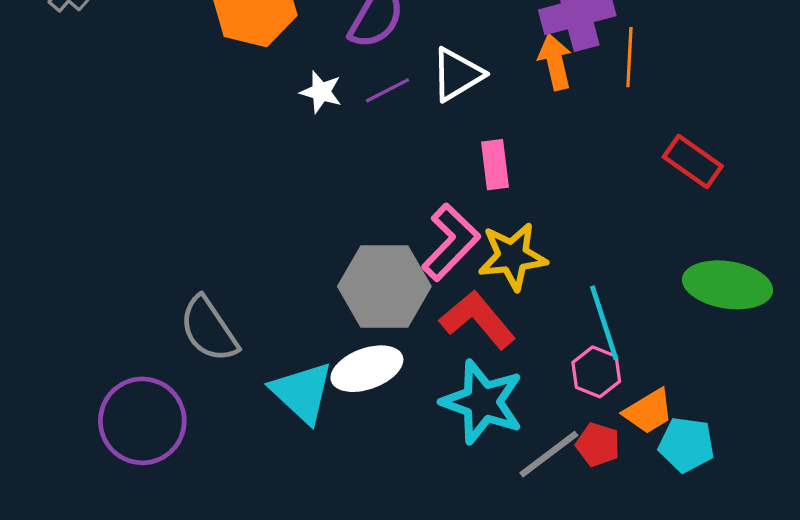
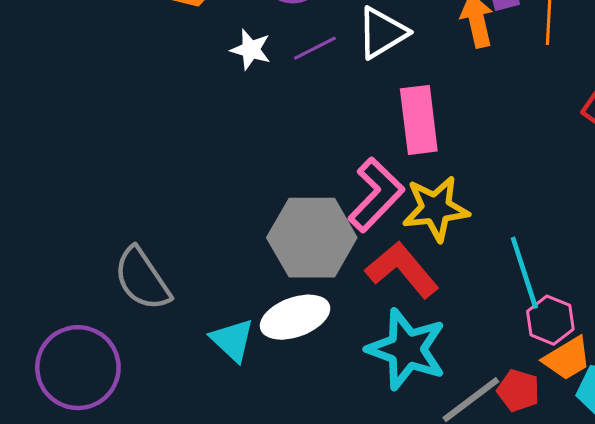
pink rectangle: (495, 165) -> (419, 120), size x1.4
pink hexagon: (596, 372) -> (550, 320), moved
cyan triangle: (302, 392) -> (232, 340), size x0.7

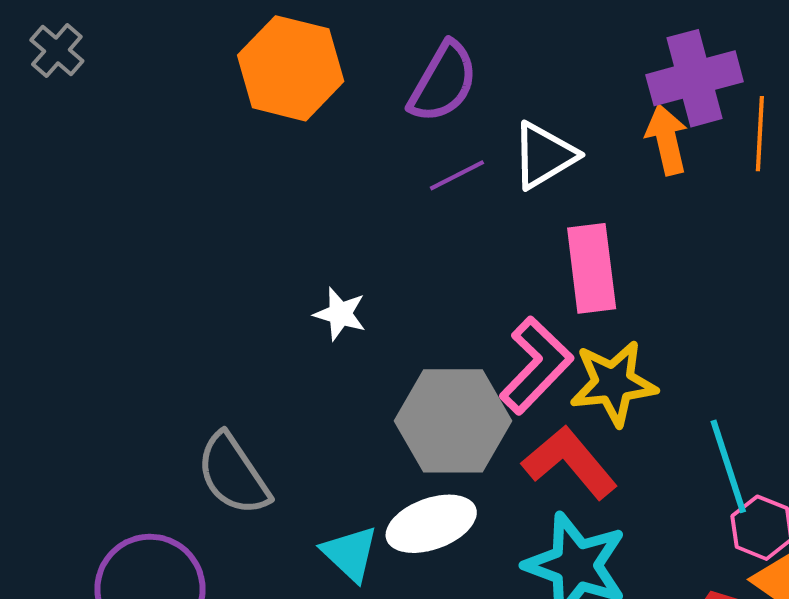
white star: (251, 50) -> (340, 314), moved

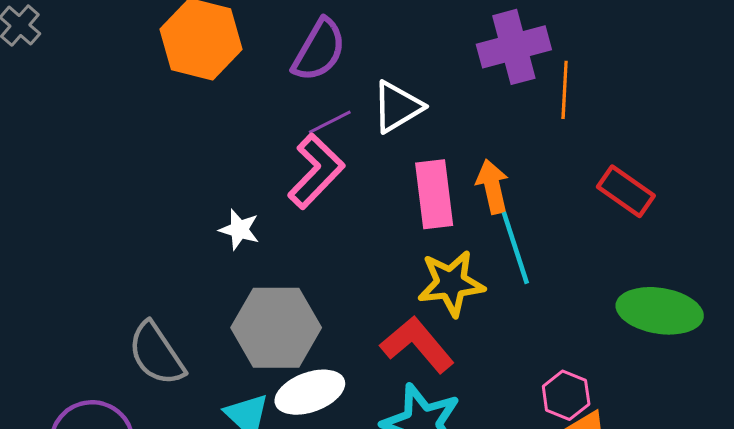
orange arrow: (667, 140) -> (492, 187), moved
pink L-shape: (536, 365) -> (316, 171), moved
gray hexagon: (453, 421) -> (276, 328), moved
cyan line: (728, 466) -> (515, 248), moved

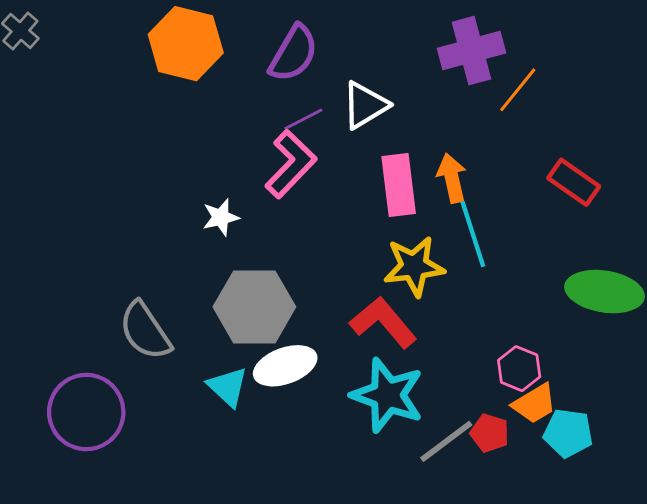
orange line: (565, 90) -> (518, 90), turned 36
white star: (239, 230) -> (221, 217), turned -30

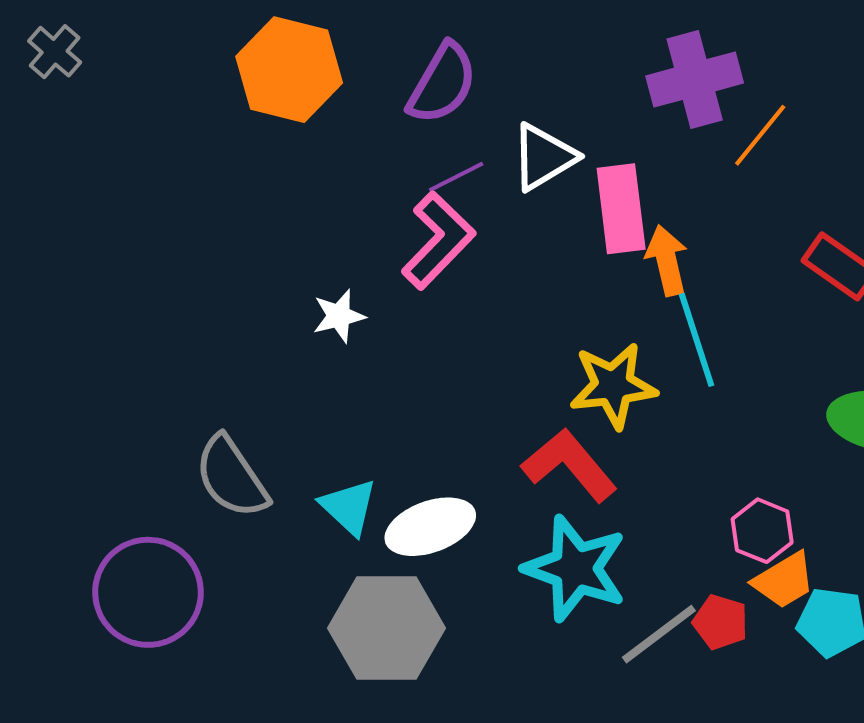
pink rectangle: (399, 185) -> (621, 209), moved
gray hexagon: (254, 307) -> (387, 628), moved
cyan triangle: (228, 387) -> (349, 507), moved

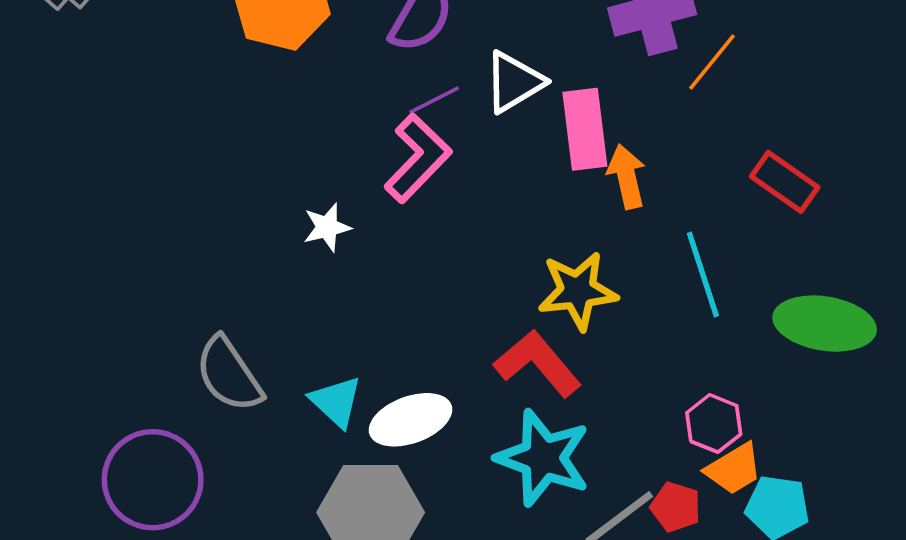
cyan line: (697, 340) -> (703, 274), moved

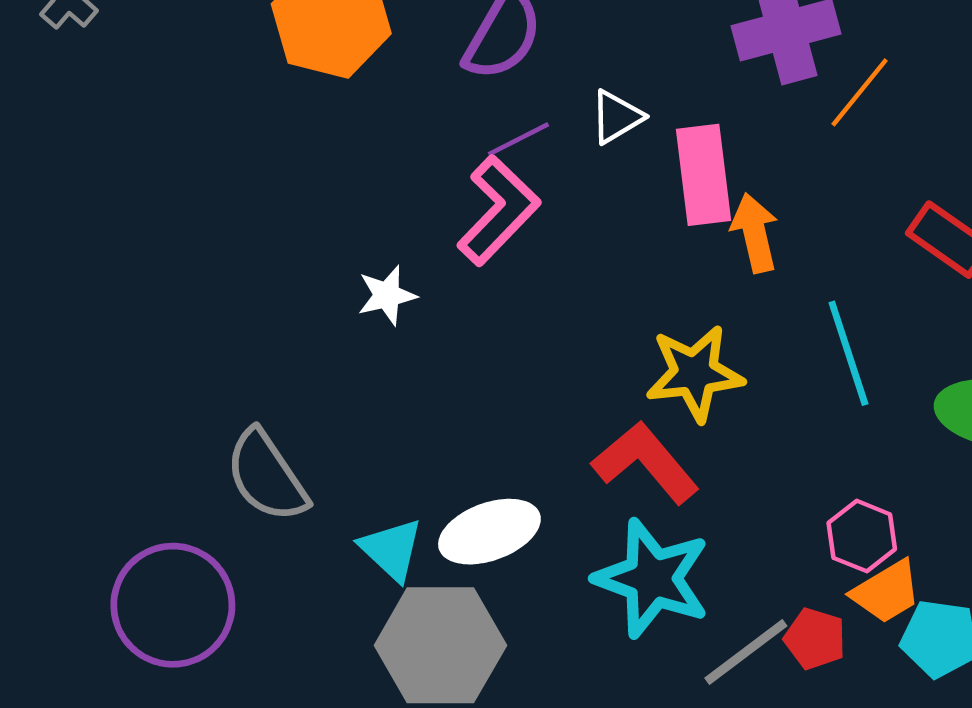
white triangle: (514, 82) -> (617, 117), size x0.7
cyan triangle: (336, 402) -> (391, 549), moved

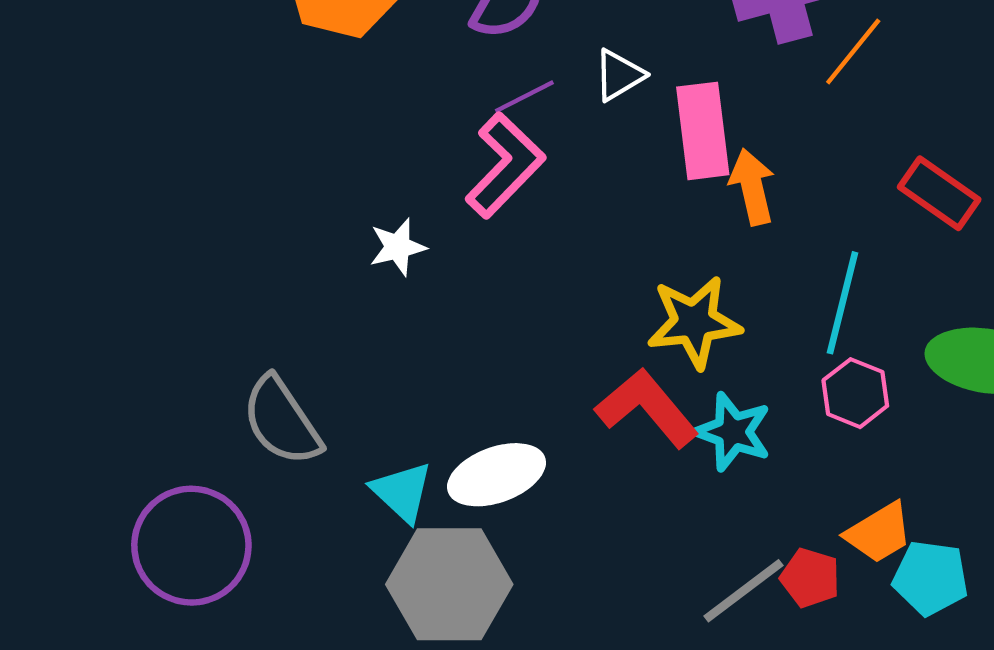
cyan line: (848, 353) -> (842, 303), turned 32
pink hexagon: (862, 536) -> (855, 393), moved
cyan star: (652, 578) -> (733, 432), moved, size x0.7

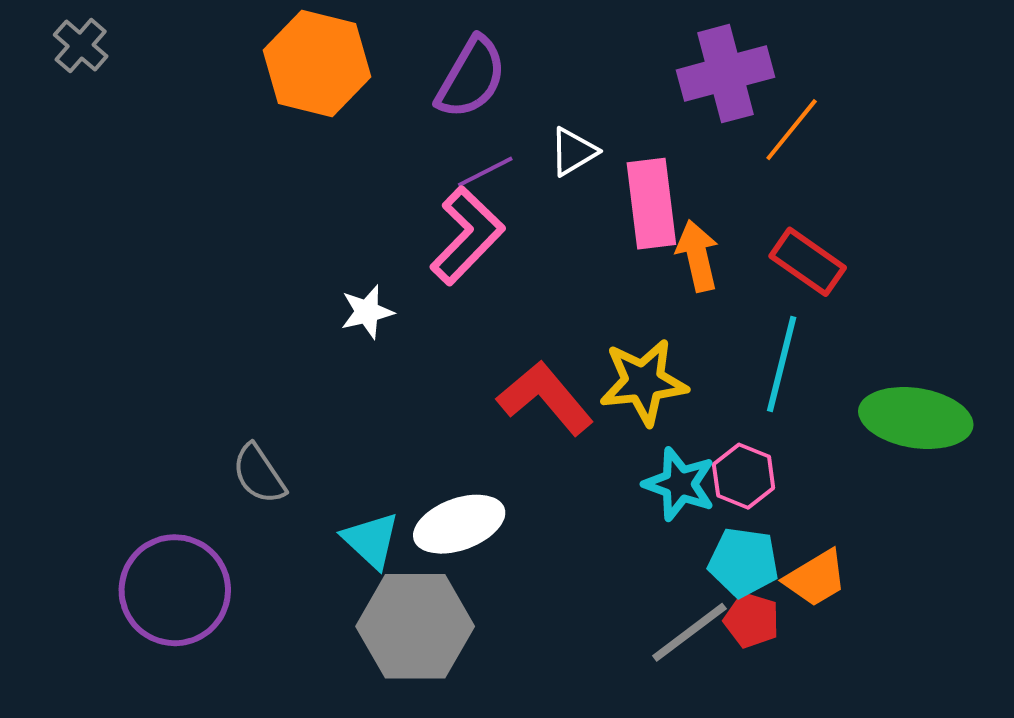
red rectangle: (939, 193) -> (808, 262), moved
pink hexagon: (855, 393) -> (744, 476), moved
red L-shape: (647, 408) -> (545, 398), moved
gray semicircle: (282, 421) -> (259, 474), size x0.7
cyan pentagon: (931, 578) -> (744, 562), moved

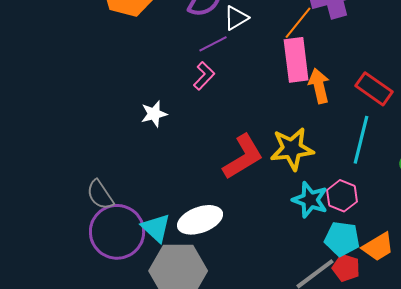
orange line: (792, 130) -> (298, 23), moved
white triangle: (573, 152) -> (236, 18), moved
pink L-shape: (467, 236) -> (204, 76), size x0.6
red L-shape: (545, 398) -> (243, 157), turned 99
purple circle: (175, 590) -> (117, 232), moved

